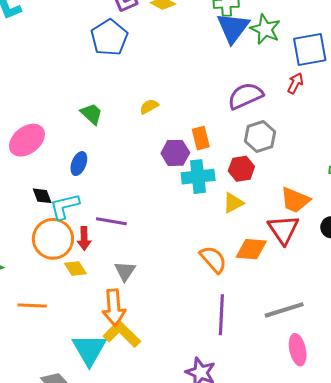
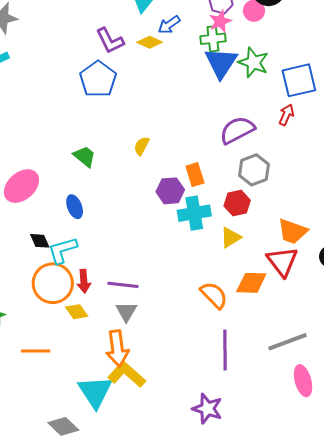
yellow semicircle: (149, 107) -> (142, 146), turned -30
blue ellipse: (79, 164) -> (75, 207), turned -40
purple line: (111, 221) -> (123, 285), moved

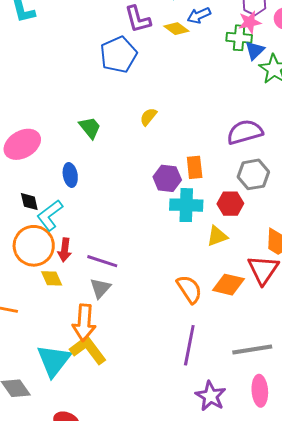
blue triangle: (221, 63) -> (255, 50), moved, size x0.6
yellow semicircle: (142, 146) -> (148, 117), moved
cyan L-shape: (62, 250) -> (50, 215), turned -32
purple star: (207, 409) -> (211, 396), moved

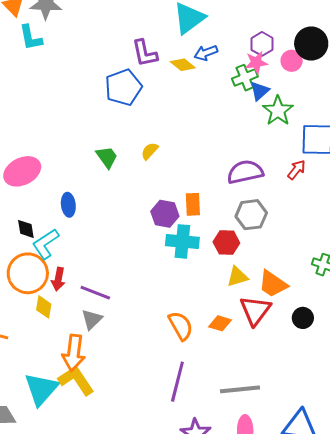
green cross: (239, 38) -> (245, 78), turned -30
green trapezoid: (90, 128) -> (107, 157), moved
yellow triangle: (217, 236) -> (237, 277), moved
yellow diamond: (52, 278) -> (44, 307), turned 30
orange diamond: (228, 285) -> (220, 323), size x0.7

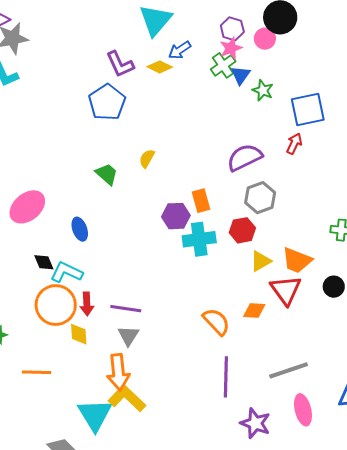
green star: (278, 111) -> (263, 90), size x0.7
cyan L-shape: (46, 244) -> (66, 272), turned 72

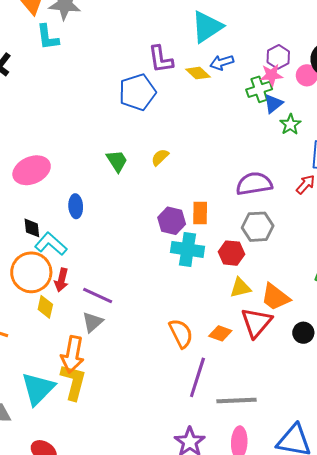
purple line: (226, 377) -> (197, 377), moved
yellow L-shape: (127, 398) -> (73, 382), turned 45

